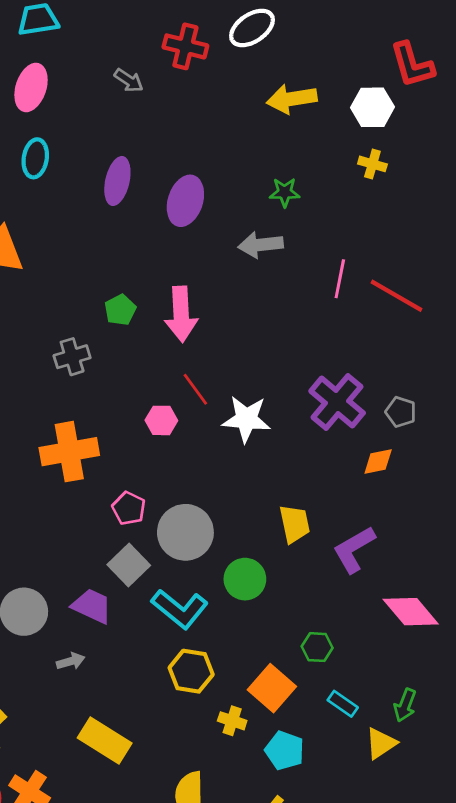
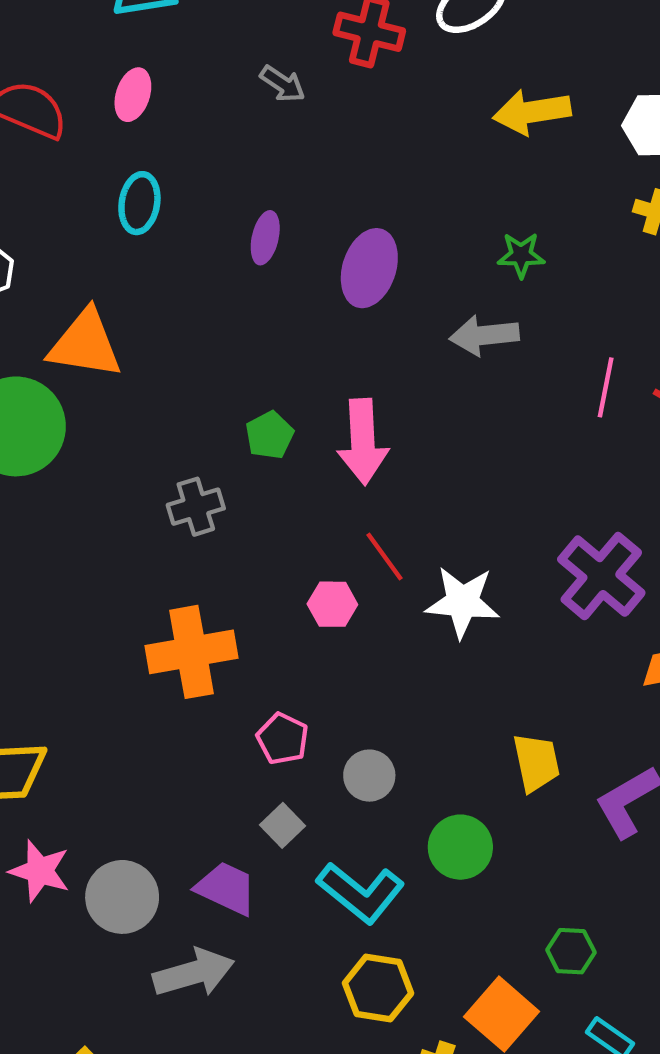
pink ellipse: (31, 87) -> (133, 95), size x0.7
purple ellipse: (117, 181) -> (265, 238), size x0.7
gray circle: (185, 532) -> (369, 776), size x0.6
gray square: (129, 565) -> (283, 825), size x0.7
gray arrow: (71, 661) -> (194, 973), size x1.8

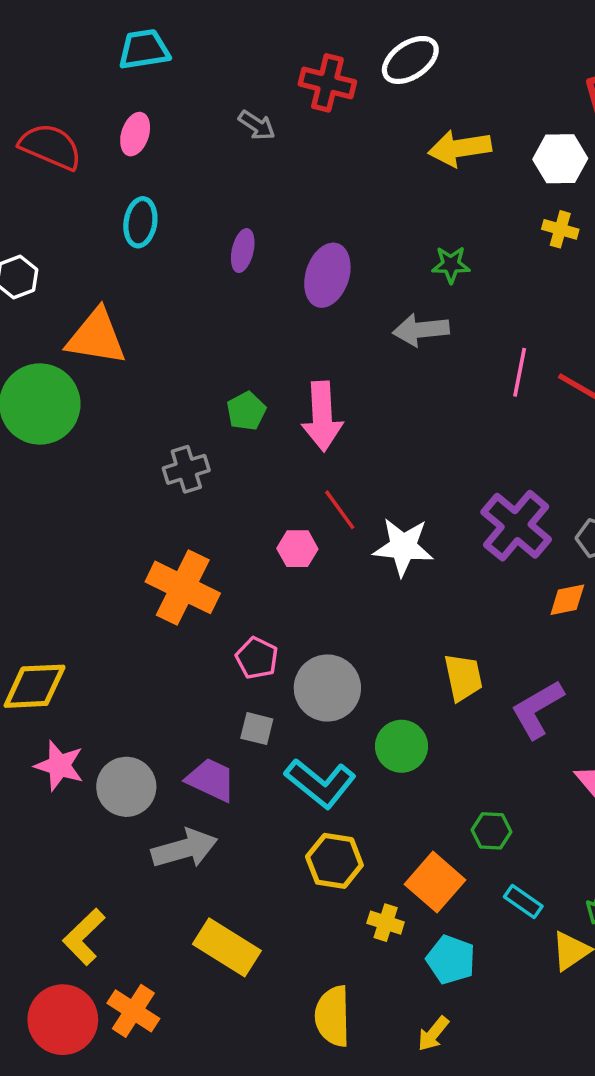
orange cross: (191, 652) -> (183, 587), turned 36
gray circle: (369, 776) -> (327, 688), size x1.6
gray square: (283, 825) -> (257, 729), turned -32

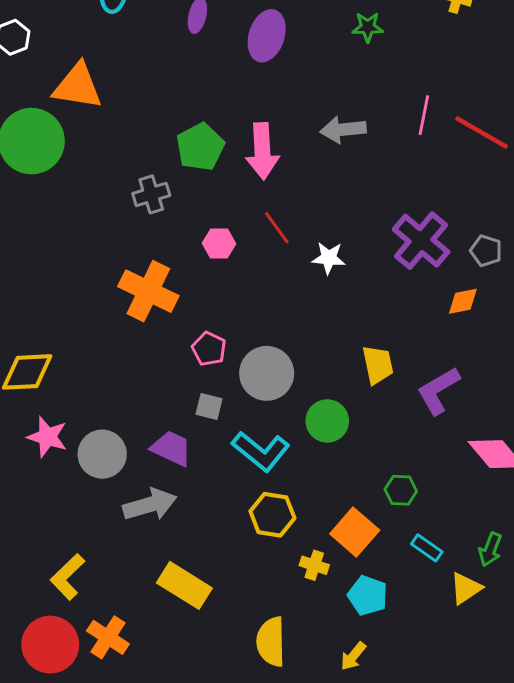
gray arrow: (421, 330) -> (343, 130), moved
green pentagon: (246, 411) -> (200, 147), size x1.5
white star: (403, 547) -> (329, 258), size x0.7
pink hexagon: (297, 549) -> (219, 244), moved

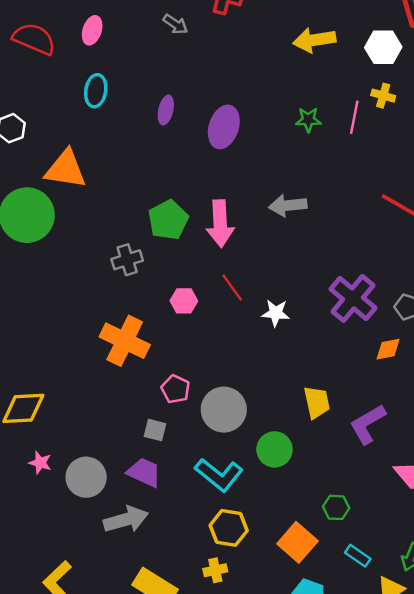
pink line: (424, 115) -> (354, 117), moved
gray square: (209, 407) -> (155, 430), moved
pink star: (47, 437) -> (40, 463), size x0.7
yellow cross: (314, 565) -> (215, 570), moved, turned -30

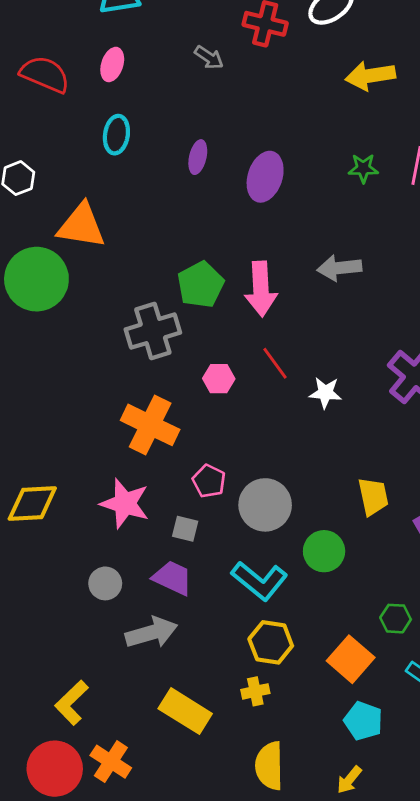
gray cross: (127, 260) -> (153, 331), size x1.5
pink star: (40, 463) -> (125, 504), moved, size x1.8
gray circle: (86, 477) -> (105, 583), size x0.7

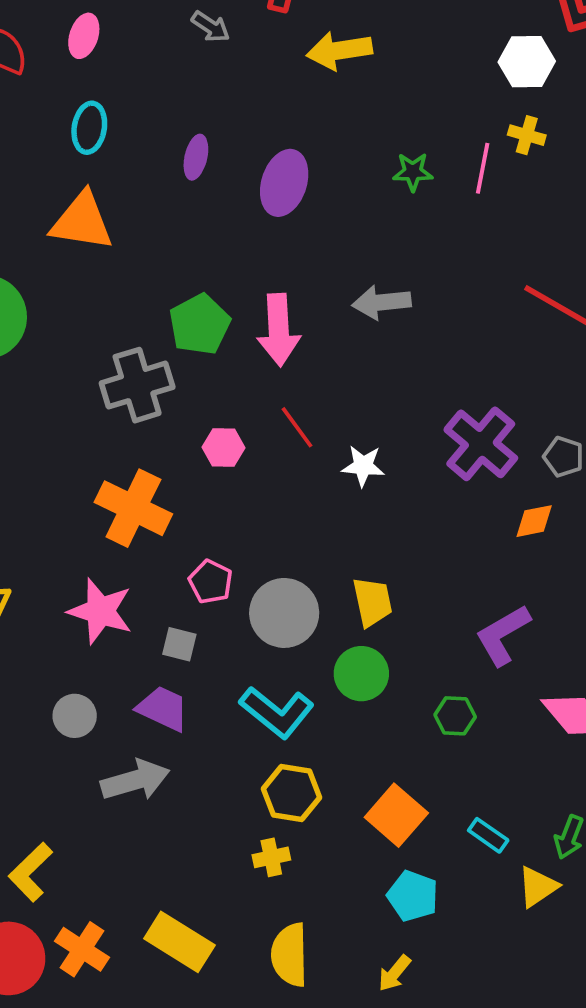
yellow arrow: (370, 76) -> (339, 51), moved
orange triangle: (81, 226) -> (82, 221), moved
yellow trapezoid: (373, 496) -> (372, 602), moved
green hexagon: (396, 619) -> (455, 716), moved
yellow rectangle: (185, 711) -> (179, 942), moved

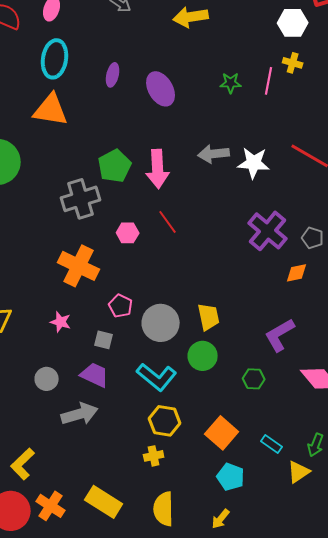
cyan ellipse: (89, 128) -> (55, 59), size x1.4
purple ellipse: (284, 183) -> (161, 89), turned -48
white star: (363, 466) -> (254, 163), moved, size x1.4
pink star: (100, 611) -> (61, 322), size x0.6

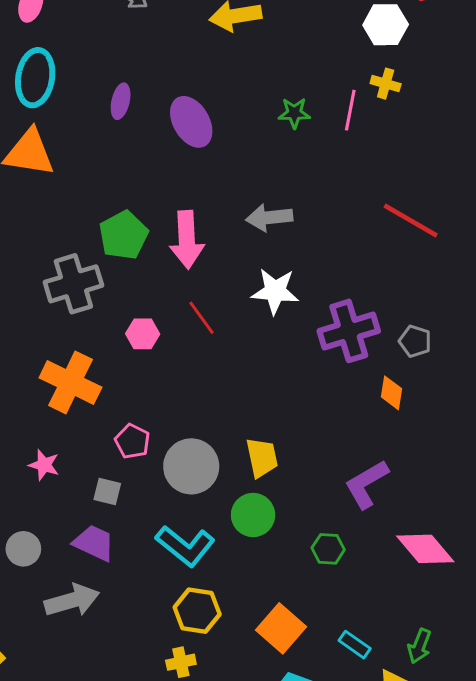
white star: (254, 163) -> (275, 291), moved
purple cross: (268, 231) -> (349, 331), turned 33
orange diamond: (297, 273) -> (391, 393), turned -70

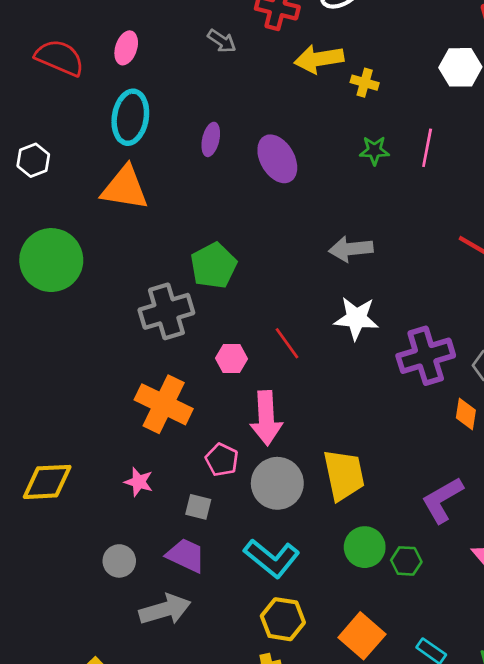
yellow cross: (386, 84) -> (365, 83), moved
pink arrow: (187, 240) -> (266, 418), moved
yellow trapezoid: (262, 458) -> (344, 475), size x1.4
green circle: (253, 515) -> (365, 547), moved

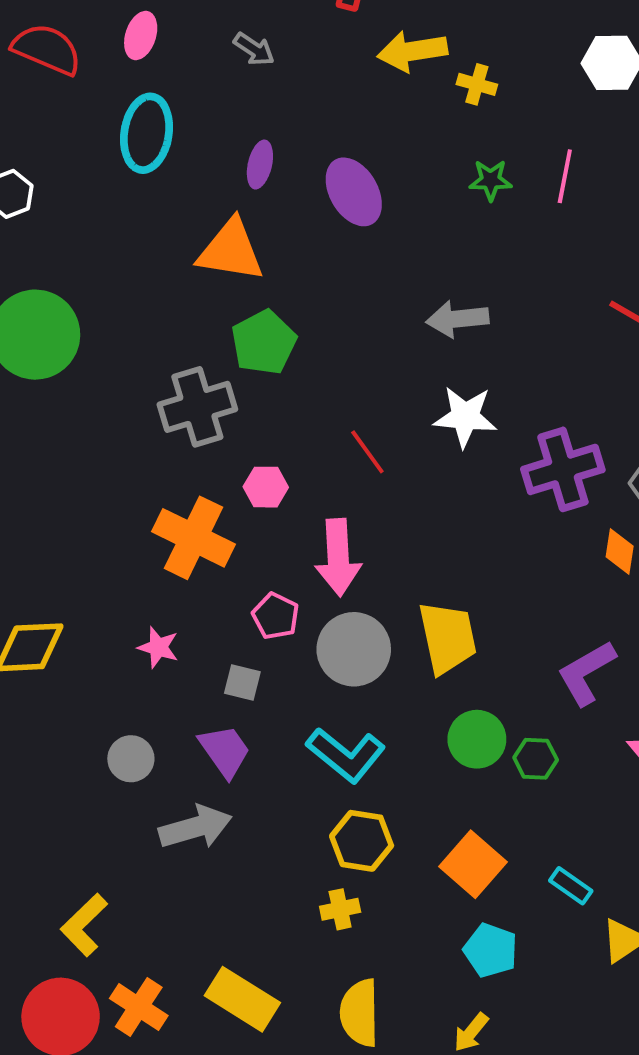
gray arrow: (222, 41) -> (254, 49), moved
orange triangle: (125, 188) -> (231, 251), moved
pink hexagon: (232, 359) -> (266, 487), moved
purple trapezoid: (186, 555) -> (225, 751), turned 30

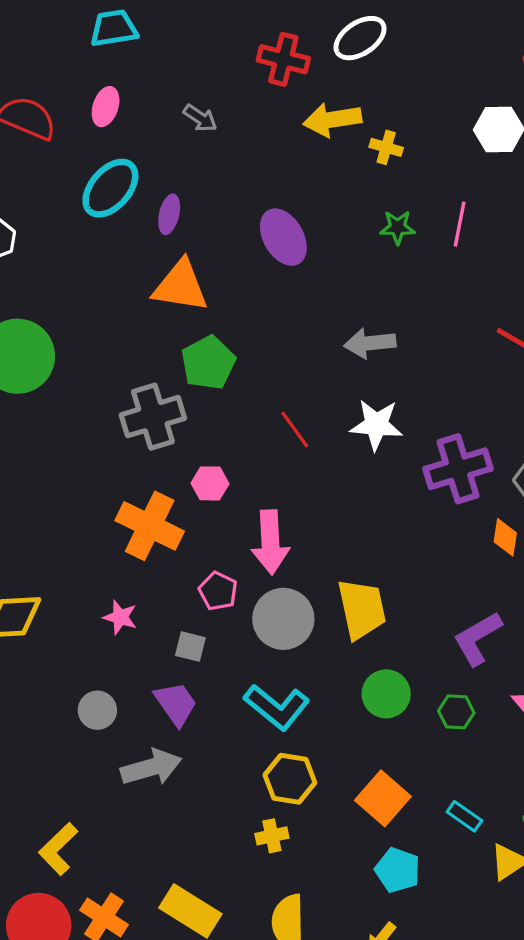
cyan ellipse: (147, 133) -> (110, 188), turned 32
purple ellipse: (260, 165) -> (169, 214), moved
red line: (367, 452) -> (295, 430), moved
green hexagon: (536, 759) -> (456, 712), moved

